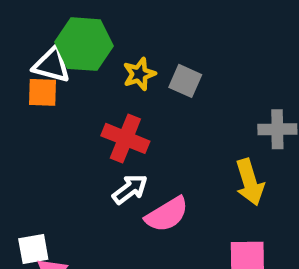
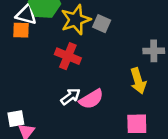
yellow star: (139, 74) -> (76, 20), size x1.6
white arrow: (130, 189) -> (70, 96), moved

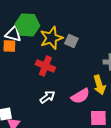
pink semicircle: (91, 99) -> (80, 96), moved

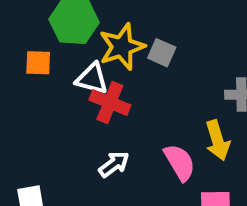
white triangle: (13, 34) -> (92, 79), moved
pink semicircle: (80, 96) -> (180, 162), turned -90

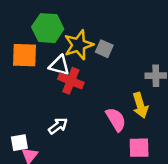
orange square: (38, 63) -> (25, 55), size x1.5
white arrow: (114, 164) -> (58, 126), moved

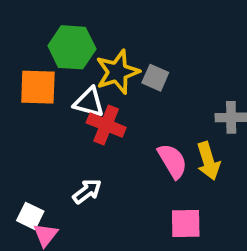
pink semicircle: (116, 119) -> (172, 161), moved
white square: (19, 143) -> (30, 216), turned 36
pink square: (139, 148) -> (186, 224), moved

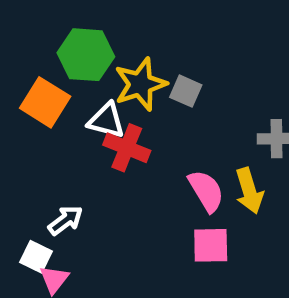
orange square: (38, 87) -> (45, 102), turned 30
white arrow: (87, 191) -> (65, 220), moved
pink square: (186, 224) -> (211, 245), moved

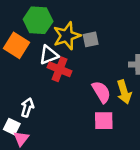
gray square: (186, 91) -> (91, 39), turned -35
white triangle: (106, 121) -> (49, 55), turned -36
white arrow: (65, 220) -> (27, 107), turned -36

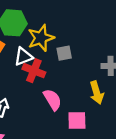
gray square: (91, 39) -> (64, 53), moved
pink semicircle: (101, 92) -> (52, 100), moved

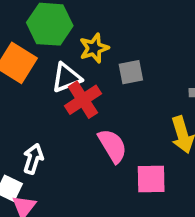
yellow star: (41, 38) -> (94, 48), size x0.7
red cross: (34, 71) -> (83, 100), turned 35

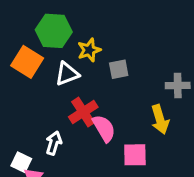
red cross: (83, 100) -> (83, 112), moved
white arrow: (33, 159) -> (54, 143), moved

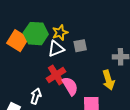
green hexagon: (54, 31) -> (36, 34), moved
white triangle: (67, 74) -> (56, 49), moved

